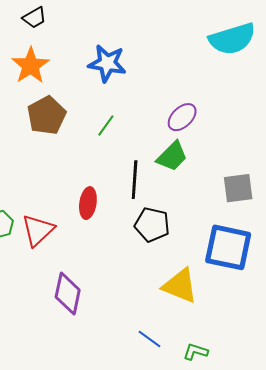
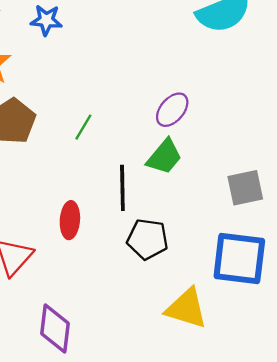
blue star: (107, 63) -> (46, 20), moved, size x0.7

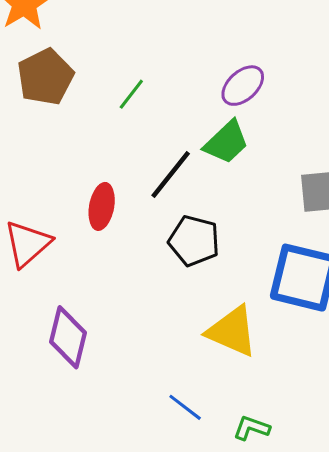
black line: (122, 188) -> (171, 174), turned 33

